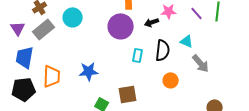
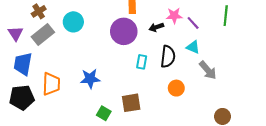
purple line: (197, 13) -> (193, 23), moved

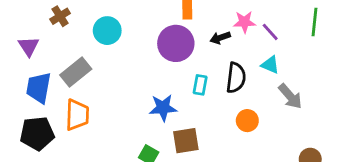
gray rectangle: (43, 35) -> (76, 72), moved
blue star: (90, 79) -> (163, 108), moved

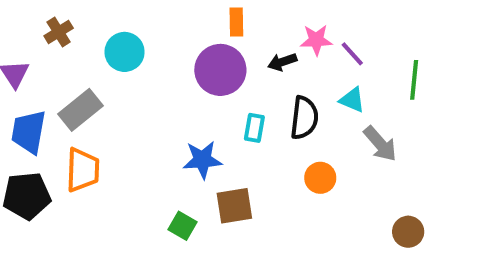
green line: (314, 22) -> (414, 80), moved

